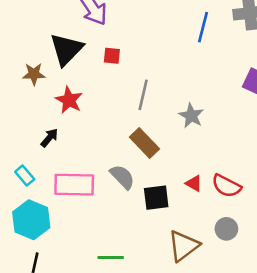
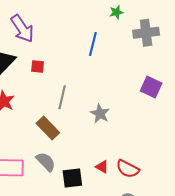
blue line: (203, 27) -> (93, 44), moved
brown rectangle: (144, 143) -> (48, 128), moved

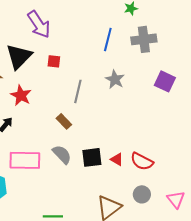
gray cross: (146, 33) -> (144, 39), moved
gray star: (100, 114) -> (115, 79), moved
brown rectangle: (48, 128) -> (64, 121), size x0.7
black square: (72, 178) -> (92, 157), moved

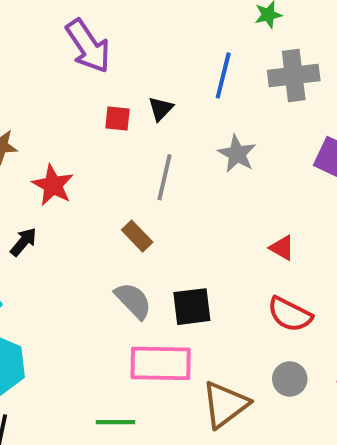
black triangle: (19, 56) -> (161, 109), moved, size x0.5
red triangle: (117, 159) -> (282, 248), moved
pink rectangle: (25, 160) -> (161, 363), moved

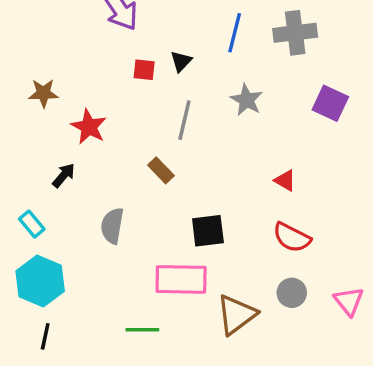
gray semicircle: (133, 301) -> (112, 226), moved, turned -126

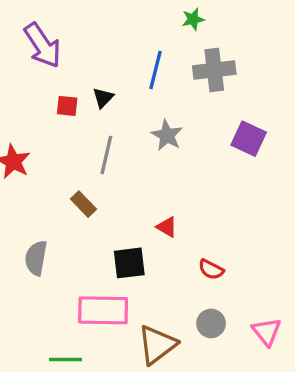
red triangle: (285, 180) -> (167, 227), moved
red semicircle: (292, 237) -> (211, 269), size x0.7

